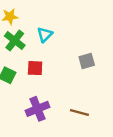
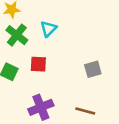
gray square: (87, 61) -> (93, 69), moved

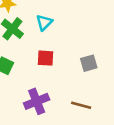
red square: (38, 64) -> (45, 58), moved

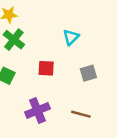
cyan triangle: (44, 22) -> (71, 37), moved

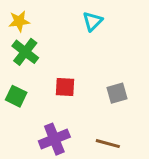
cyan triangle: (71, 37) -> (93, 21), moved

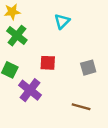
cyan triangle: (93, 21) -> (62, 21), moved
purple cross: (54, 139) -> (30, 90), moved, turned -30

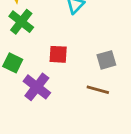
brown line: (81, 107) -> (98, 90), moved

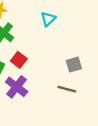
red square: (58, 54) -> (19, 60), moved, turned 35

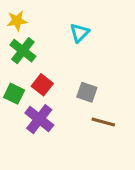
gray square: (74, 65) -> (87, 92), moved, turned 35

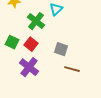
green cross: (23, 51) -> (36, 21), moved
green square: (14, 94) -> (12, 42), moved

